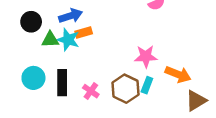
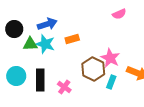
orange rectangle: (84, 33) -> (72, 39), moved
pink star: (146, 56) -> (110, 58), turned 30
brown hexagon: (125, 89) -> (93, 69), moved

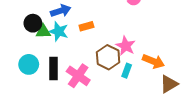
black circle: (14, 29) -> (33, 23), moved
pink cross: (64, 87) -> (78, 76), size x1.6

